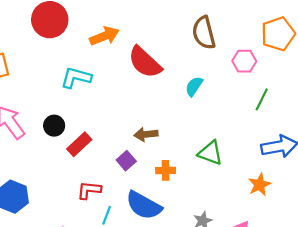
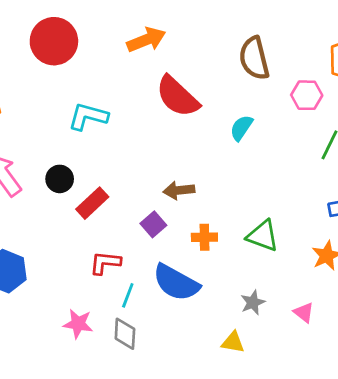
orange arrow: (104, 36) -> (146, 40), moved
green triangle: (210, 153) -> (263, 236), moved

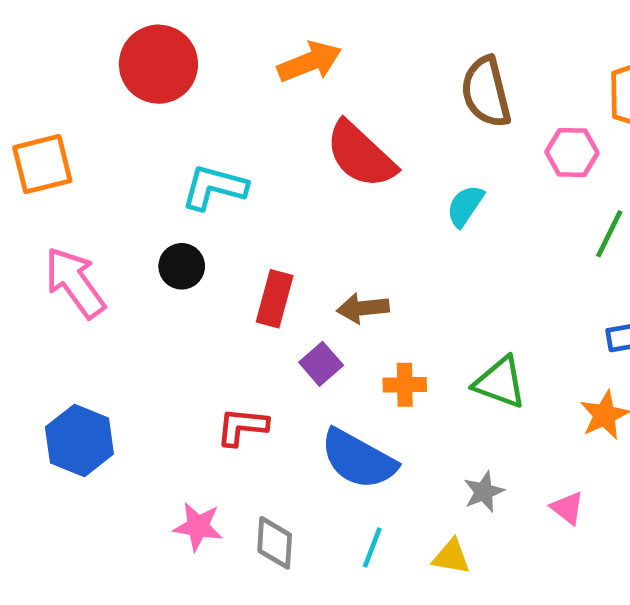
black circle: (60, 179) -> (182, 266), moved
red rectangle: (92, 203) -> (275, 299), moved, turned -32
cyan line: (128, 295) -> (372, 547), moved

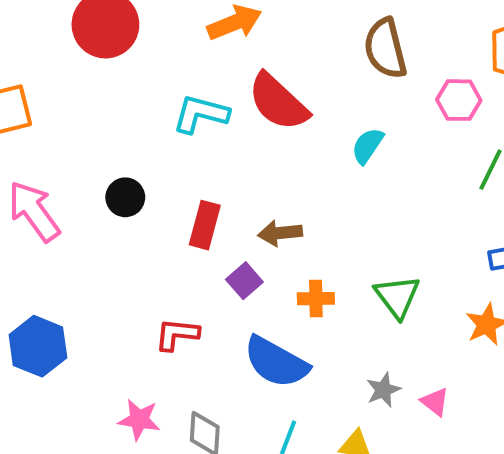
cyan L-shape: (214, 187) -> (201, 114), moved
green triangle: (500, 382) -> (397, 297), turned 33
pink triangle: (567, 508) -> (435, 402), moved

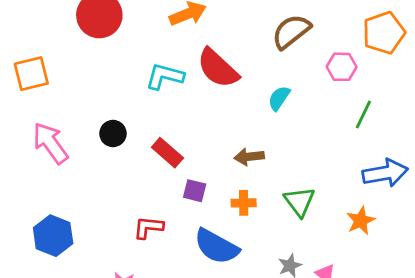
brown semicircle: (385, 48) -> (291, 31), turned 66
red rectangle: (205, 225) -> (167, 153), turned -64
brown arrow: (280, 233) -> (249, 157), moved
purple square: (244, 281) -> (195, 191), turned -35

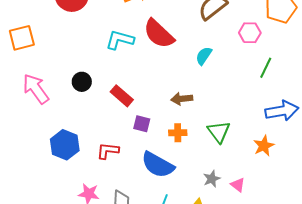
blue hexagon: (53, 236) -> (65, 145), moved

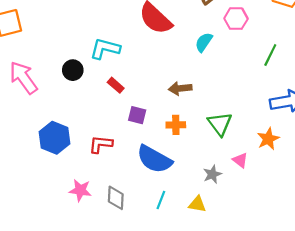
pink hexagon: (250, 33) -> (236, 19), moved
cyan L-shape: (120, 40) -> (105, 49), moved
red rectangle: (122, 96) -> (116, 85), size x0.7
pink triangle: (238, 185) -> (240, 160), moved

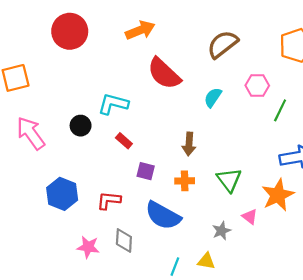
pink hexagon: (236, 19) -> (257, 85), moved
brown arrow: (180, 88) -> (189, 144), turned -80
orange star: (268, 139) -> (278, 195), size x1.4
gray diamond: (116, 198) -> (124, 241), moved
cyan line: (161, 200) -> (175, 267), moved

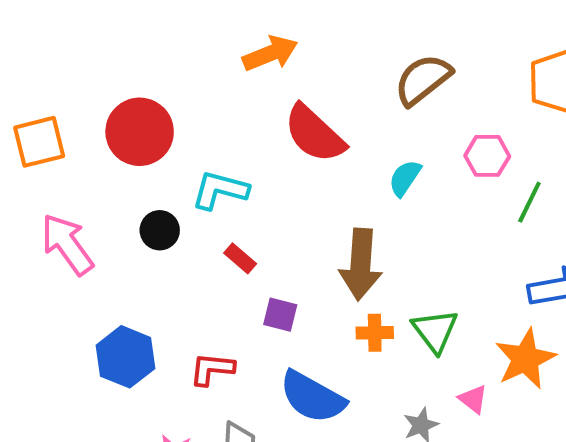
red circle: (70, 31) -> (140, 132), moved
brown arrow: (189, 144) -> (361, 264), size x1.6
orange cross: (185, 181) -> (375, 333), moved

